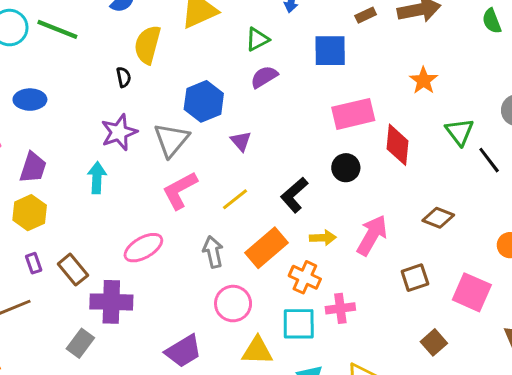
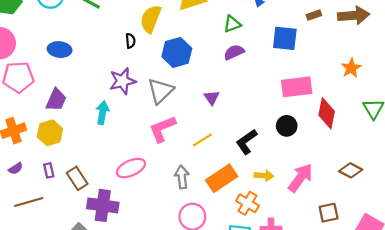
blue hexagon: (204, 101) -> (177, 52), moved

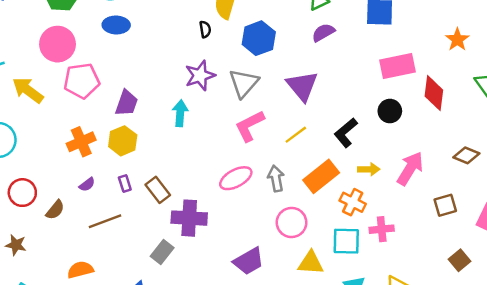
blue ellipse: (60, 50) -> (116, 25), moved
purple triangle: (212, 98) -> (302, 86), size x1.8
pink ellipse: (131, 168) -> (236, 178), moved

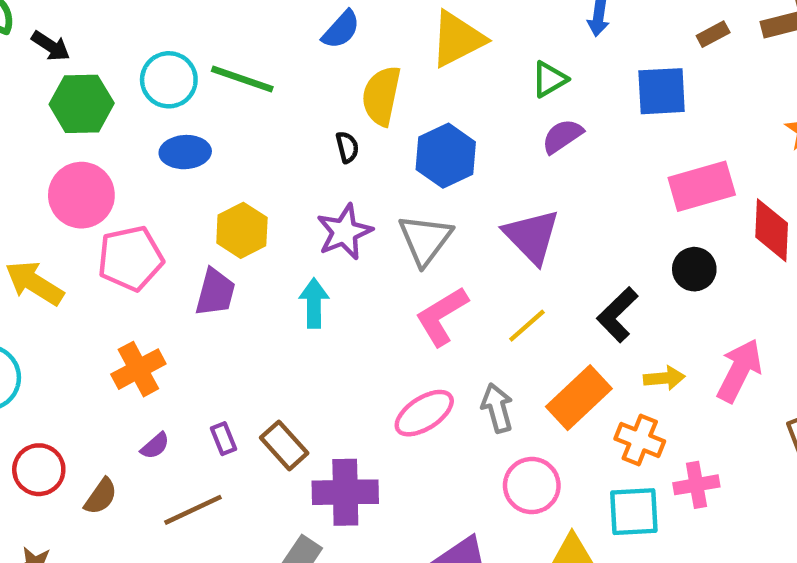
yellow hexagon: (123, 141) -> (242, 230), moved

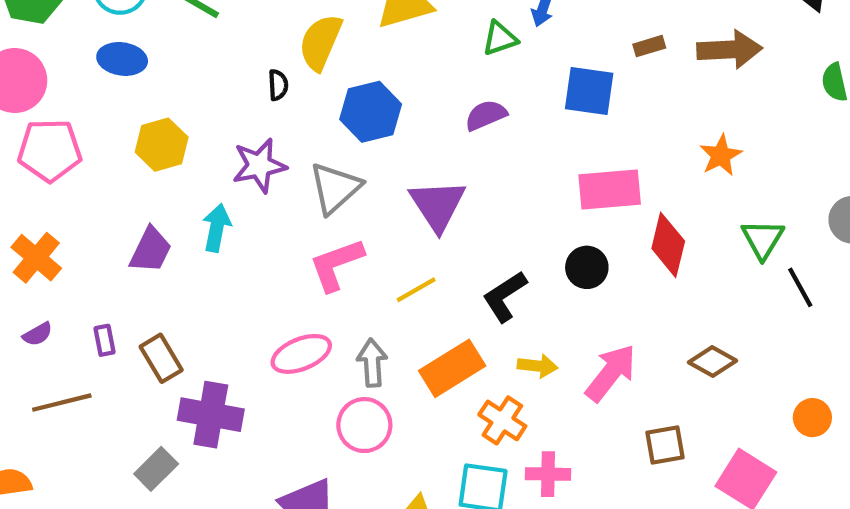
green triangle: (549, 79) -> (500, 38), moved
purple trapezoid: (215, 292) -> (151, 250), moved
orange cross: (138, 369) -> (36, 258), turned -33
pink circle: (532, 486) -> (364, 425), moved

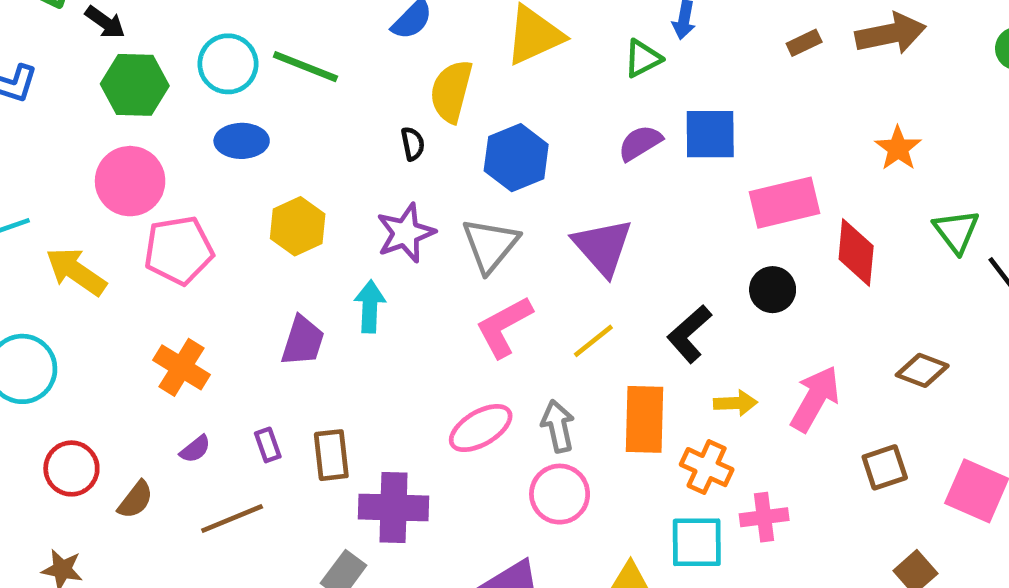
blue square: (589, 91) -> (710, 134), moved
brown rectangle: (161, 358) -> (331, 455), turned 33
orange rectangle: (452, 368) -> (644, 419), turned -48

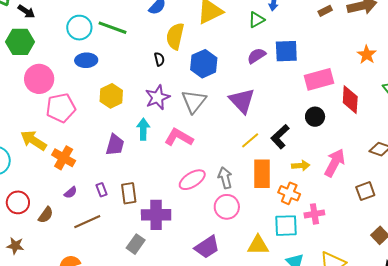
green hexagon: (135, 85) -> (20, 42), moved
yellow arrow: (76, 271) -> (34, 140), moved
pink L-shape: (504, 327) -> (179, 137), moved, turned 60
yellow line: (593, 341) -> (250, 140), moved

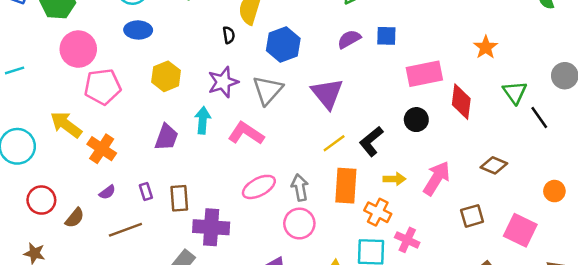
blue square: (286, 51) -> (386, 36), size x0.7
pink cross: (314, 214) -> (407, 240), turned 30

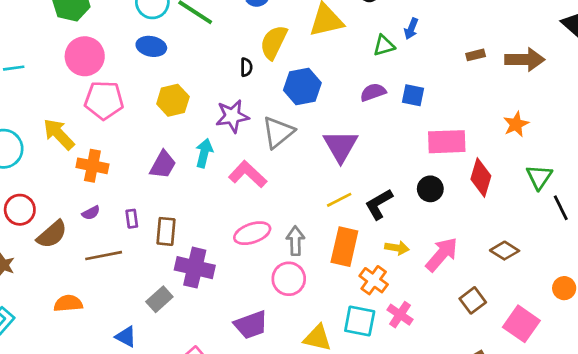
orange cross: (102, 149) -> (92, 166), turned -32
brown square: (472, 216) -> (473, 300), turned -30
brown semicircle: (75, 218) -> (52, 234), size x1.4

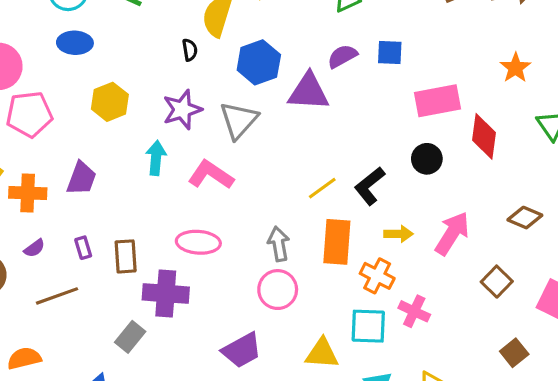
purple triangle: (341, 146) -> (309, 92), moved, turned -48
purple trapezoid: (163, 165) -> (82, 178), moved
pink ellipse: (252, 233) -> (198, 242), moved, turned 32

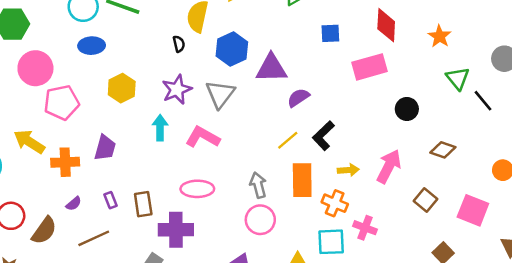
purple semicircle: (342, 56) -> (298, 98), moved
orange star: (515, 68) -> (440, 36), moved
red diamond: (484, 136) -> (386, 25), moved
black circle: (427, 159) -> (407, 109), moved

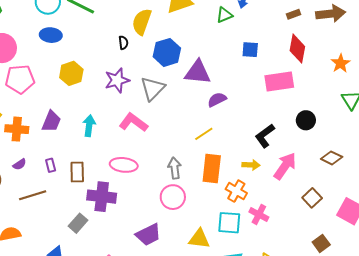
cyan arrow: (160, 128) -> (89, 126), moved
black L-shape: (323, 136) -> (265, 136), moved

